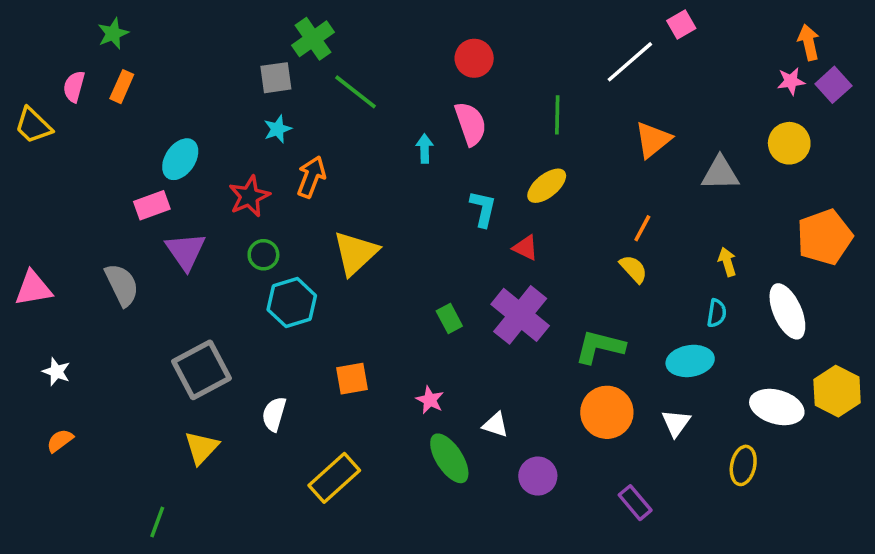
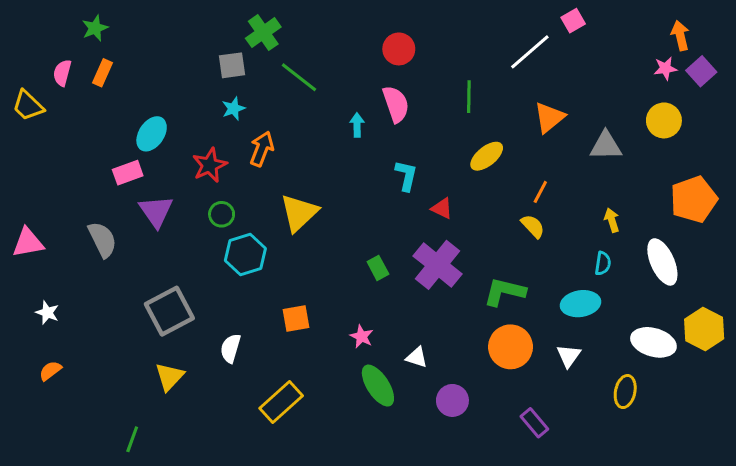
yellow ellipse: (547, 186) -> (487, 156), moved

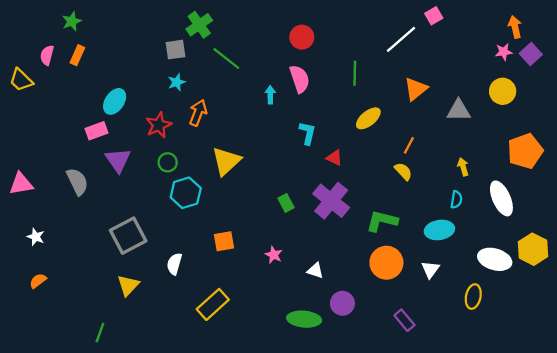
green ellipse: (378, 386) -> (304, 319), moved, turned -52

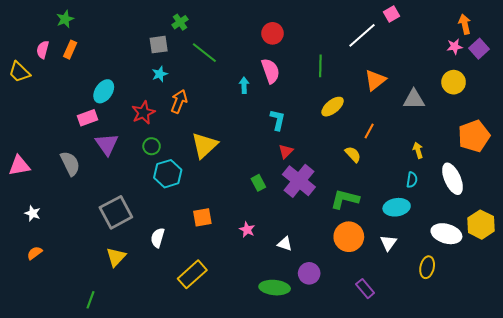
green cross: (199, 25) -> (180, 22), size x0.7
red triangle: (335, 158) -> (286, 151), moved, turned 49
yellow semicircle: (403, 171) -> (353, 154), moved

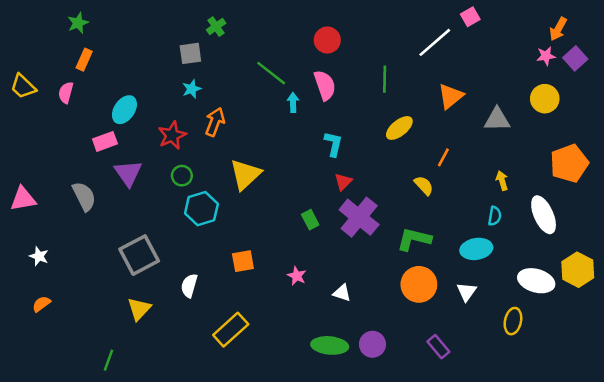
orange arrow: (465, 24) -> (558, 29), turned -138
pink semicircle: (43, 50) -> (66, 93), moved
green line: (204, 53) -> (271, 73), moved
purple circle: (309, 273) -> (372, 344), moved

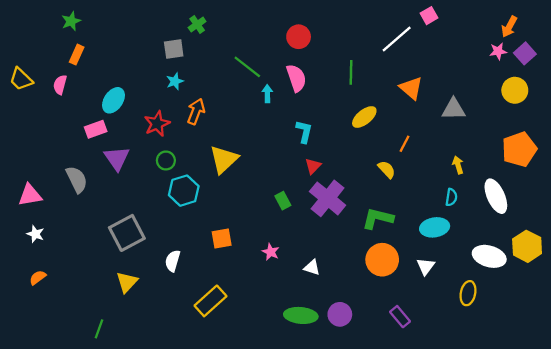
orange triangle: (451, 96) -> (411, 88), turned -40
yellow circle: (545, 99) -> (515, 90), moved
pink triangle: (23, 199) -> (30, 195), moved

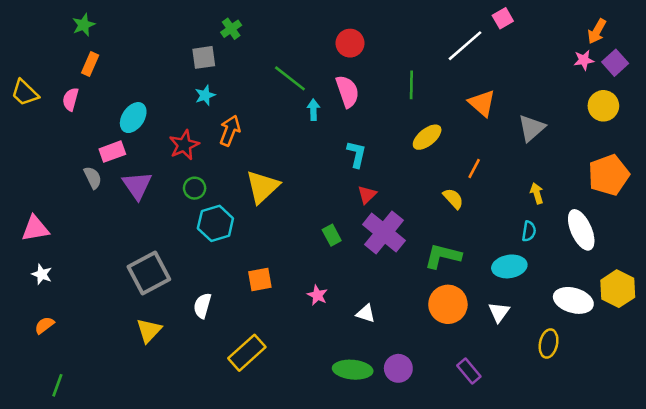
gray triangle: (454, 109) -> (532, 128), turned -40
gray semicircle: (77, 179) -> (93, 178), moved, size x0.7
green line: (99, 329) -> (57, 385), moved

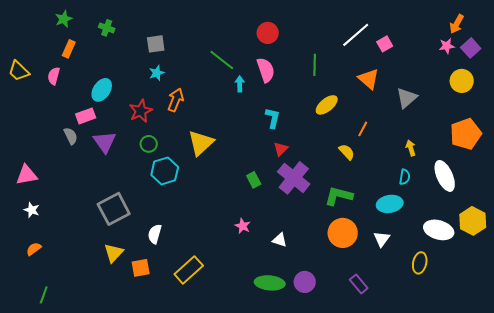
pink square: (503, 18) -> (385, 44), moved
green cross: (231, 29) -> (107, 28), moved, turned -35
orange square: (260, 280) -> (141, 268), moved

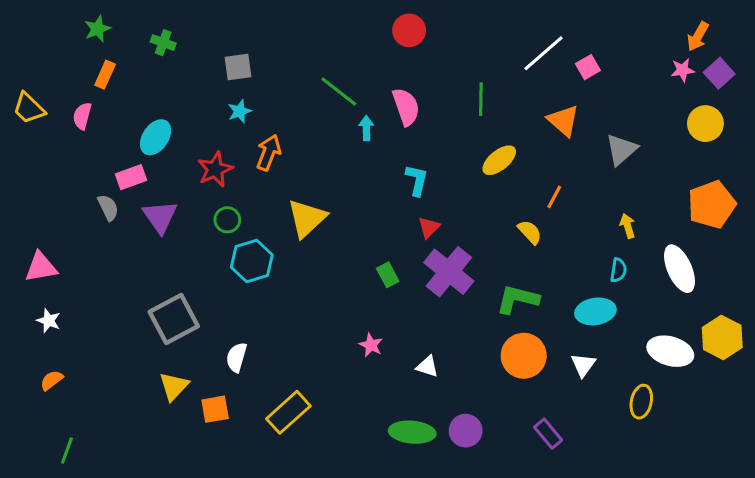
red circle: (268, 33) -> (409, 30), moved

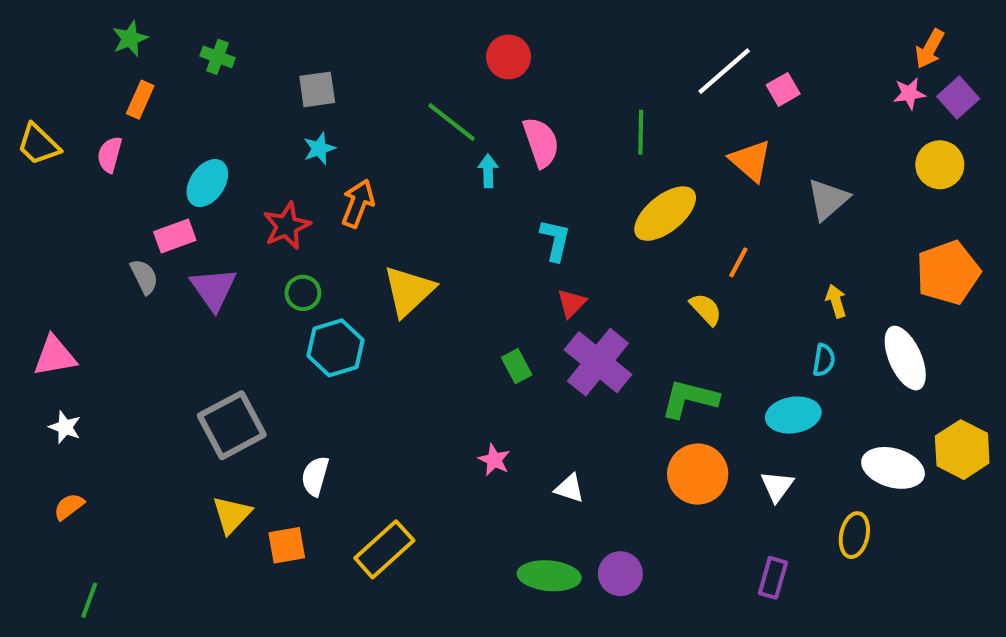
red circle: (409, 30) -> (508, 57), moved
yellow ellipse: (499, 160) -> (665, 214), size x1.4
purple rectangle: (548, 434) -> (773, 578), moved, turned 56

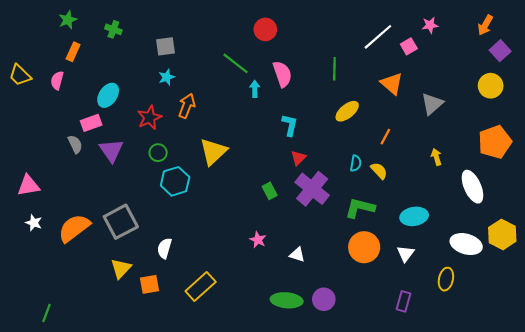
pink star: (909, 94) -> (430, 25), moved
yellow ellipse: (665, 214) -> (347, 111), size x0.7
yellow semicircle: (706, 309) -> (379, 171), moved
cyan semicircle: (824, 360) -> (356, 163), moved
orange semicircle: (69, 507) -> (74, 228), moved, size x2.0

